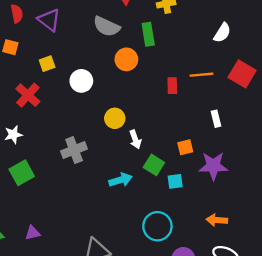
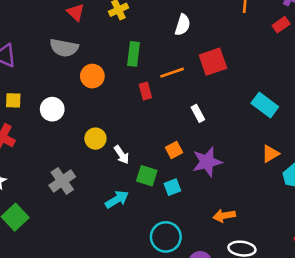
green rectangle: (148, 34) -> (133, 54), moved, turned 30
yellow square: (47, 64) -> (13, 100), turned 35
red square: (242, 74) -> (213, 62), turned -36

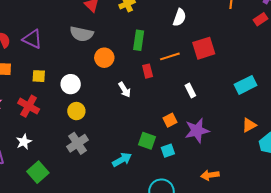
cyan rectangle: (265, 105) -> (246, 85), turned -65
yellow circle: (95, 139) -> (76, 111), moved
white arrow: (122, 155) -> (125, 90), moved

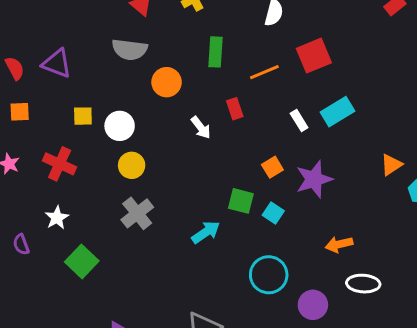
red rectangle: (148, 71) -> (235, 109), moved
yellow square: (39, 76) -> (83, 116), moved
cyan rectangle: (246, 85) -> (338, 112), moved
cyan square: (168, 151) -> (273, 213), turned -32

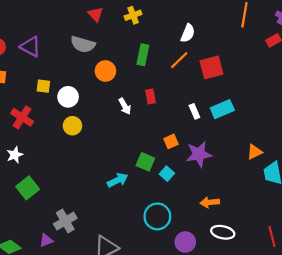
orange line: (264, 72) -> (179, 60), moved, turned -30
gray cross: (137, 213) -> (65, 221), moved

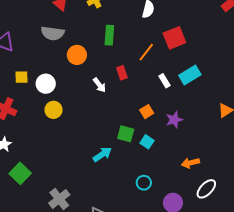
orange line: (179, 60) -> (146, 52), moved
purple star: (199, 154) -> (174, 120), size x0.7
cyan circle: (157, 216) -> (144, 183), size x0.6
white ellipse: (223, 232) -> (206, 189), turned -50

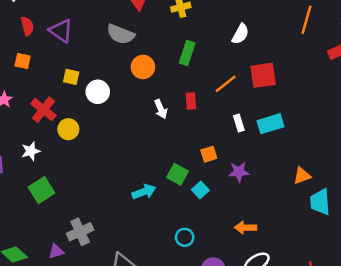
yellow circle: (54, 110) -> (68, 129), moved

